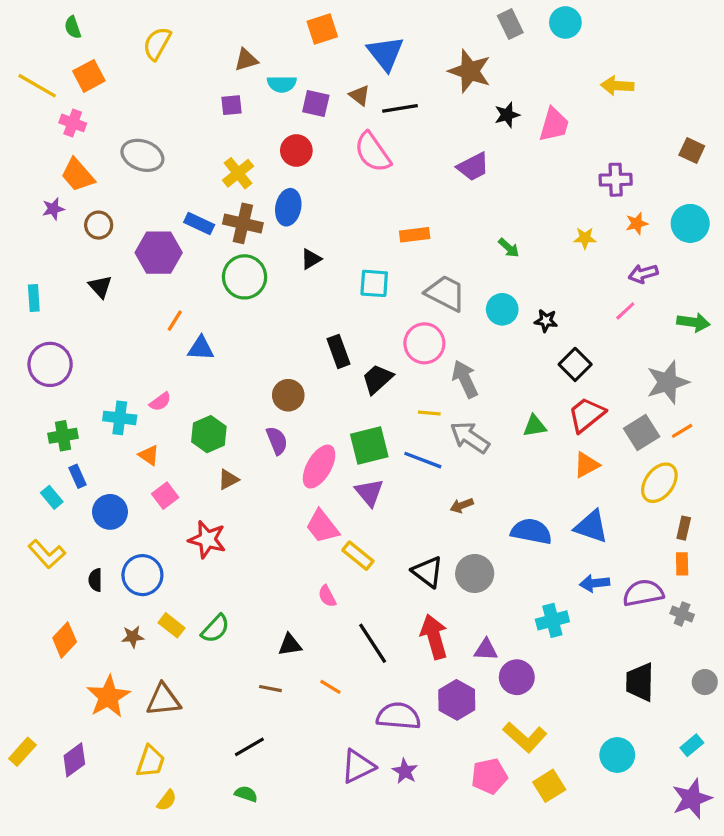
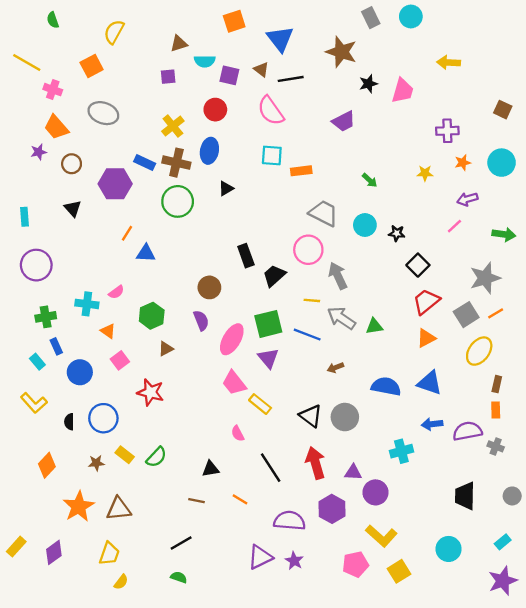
orange square: (89, 76) -> (92, 66), moved
cyan square: (374, 283) -> (272, 156), moved
green triangle: (535, 426) -> (374, 326), moved

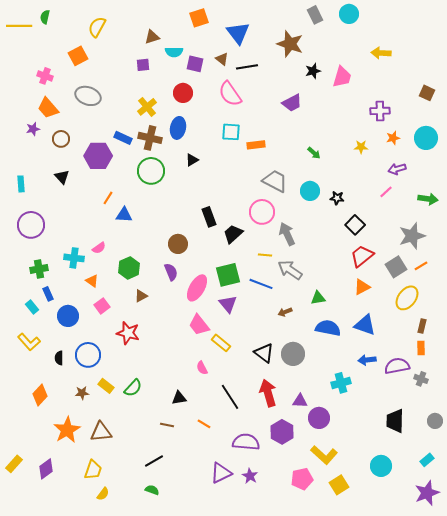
green semicircle: (53, 20) -> (45, 17), turned 32
yellow line: (27, 62) -> (19, 26), moved, turned -30
green triangle: (374, 326) -> (318, 298), moved

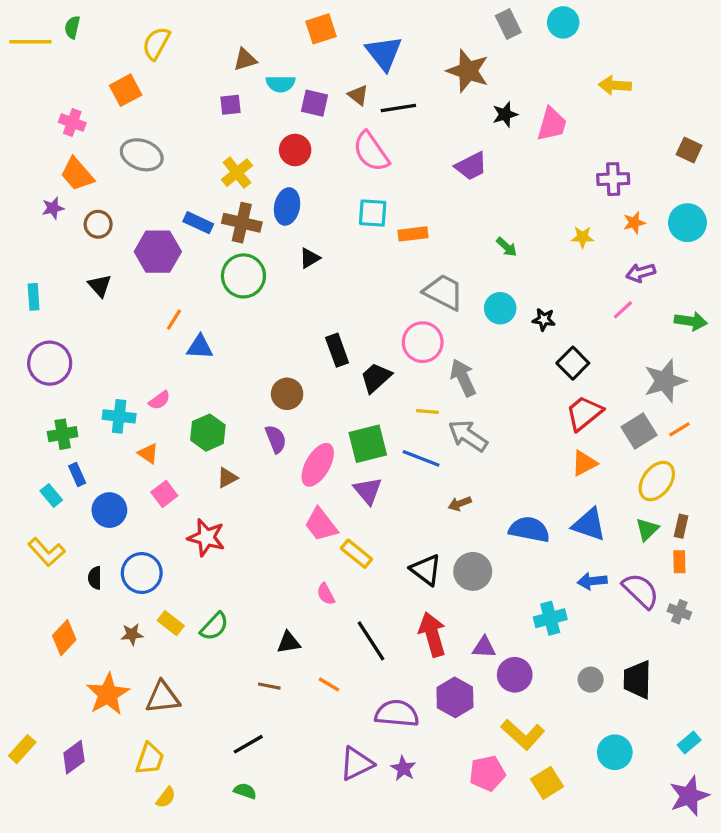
green triangle: (318, 298) -> (647, 529), moved, turned -35
purple semicircle: (397, 366) -> (641, 591), turned 55
gray circle: (435, 421) -> (591, 680), moved

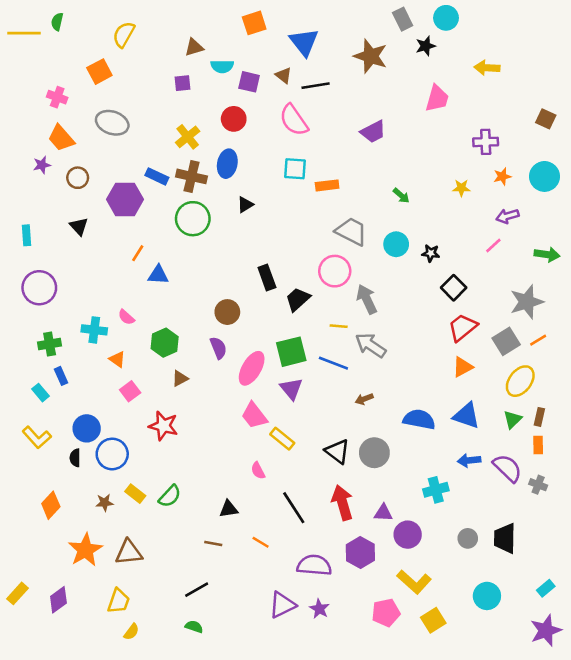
black star: (505, 114) -> (426, 46), moved
pink semicircle: (159, 400) -> (126, 317), turned 78
blue circle: (109, 510) -> (87, 428), moved

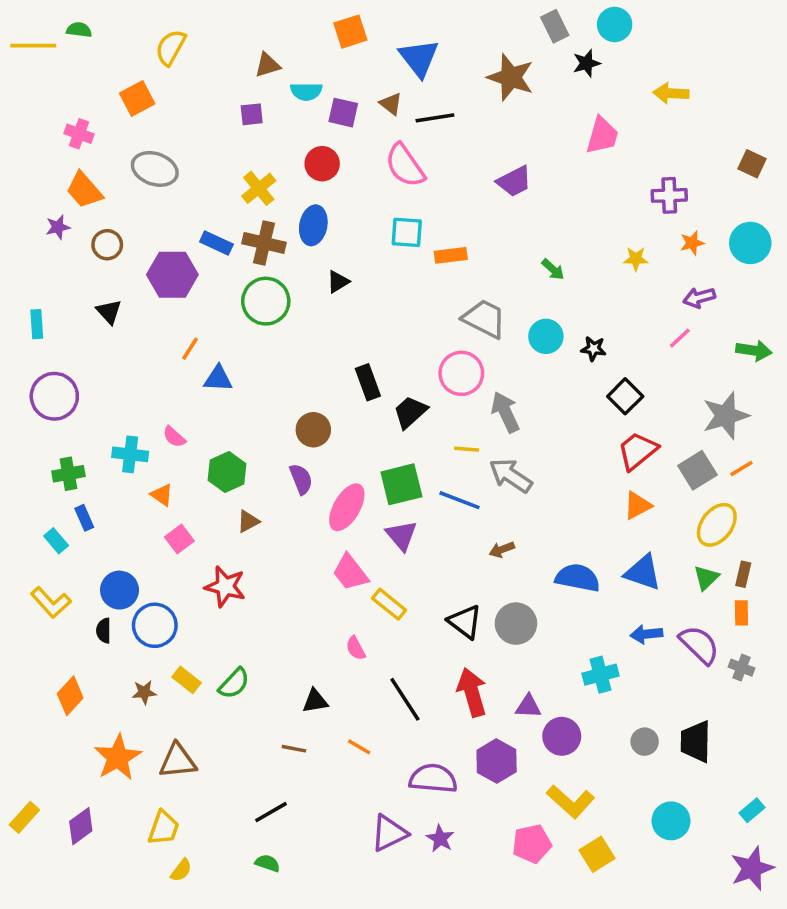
green semicircle: (57, 22) -> (79, 30), turned 84

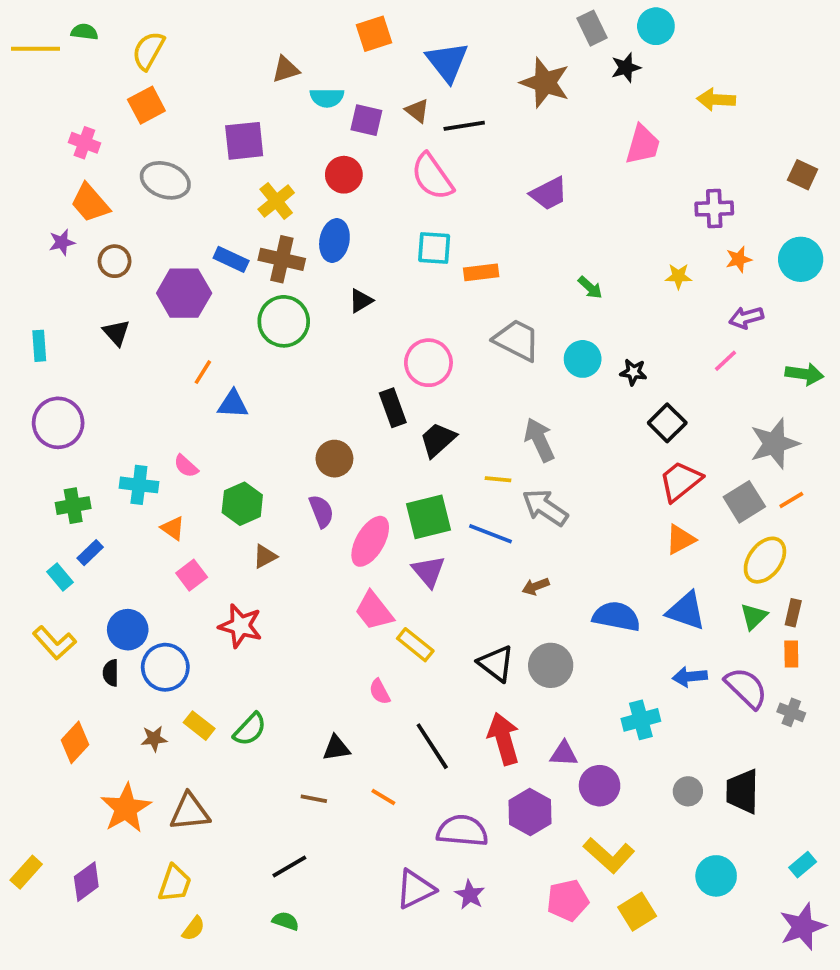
yellow semicircle: (171, 47) -> (148, 51), moved
purple square: (252, 114) -> (244, 141), moved, size x1.6
pink circle: (461, 373) -> (428, 363), moved
blue rectangle: (84, 518) -> (90, 553), turned 70

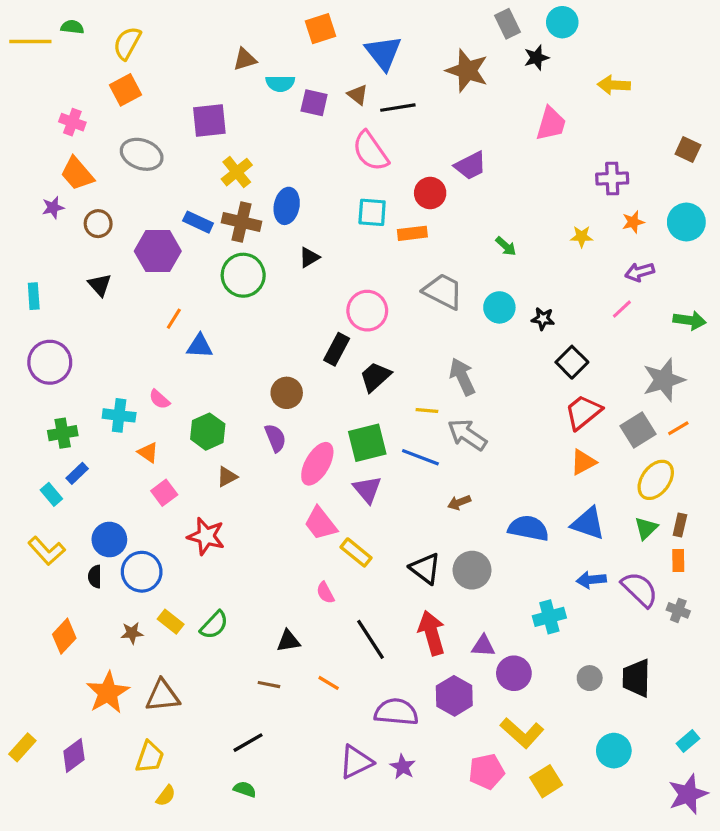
red circle: (344, 175) -> (430, 193), moved
black rectangle: (393, 408) -> (337, 349), turned 48

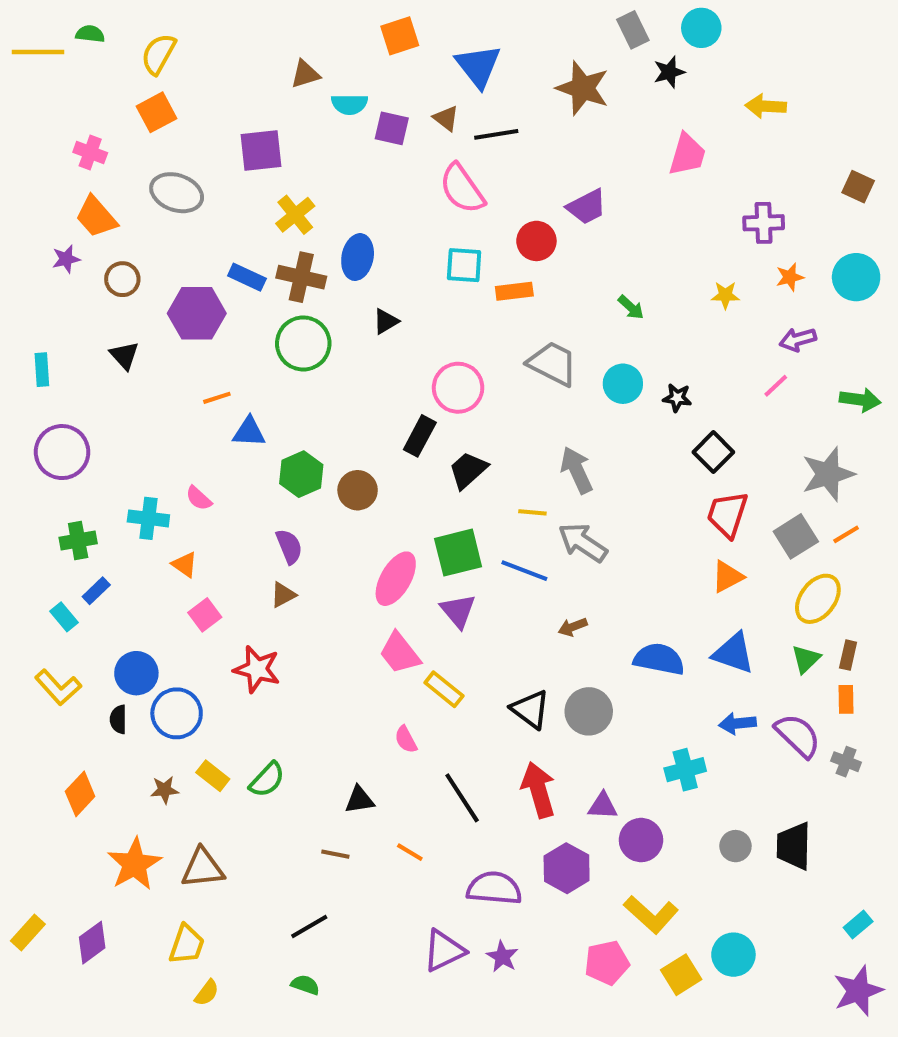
orange line: (174, 319) -> (217, 398), turned 40
red trapezoid: (583, 412) -> (727, 514), turned -33
green hexagon: (208, 432) -> (301, 474), moved
purple semicircle: (275, 438) -> (289, 547), moved
cyan circle: (614, 751) -> (733, 955), moved

